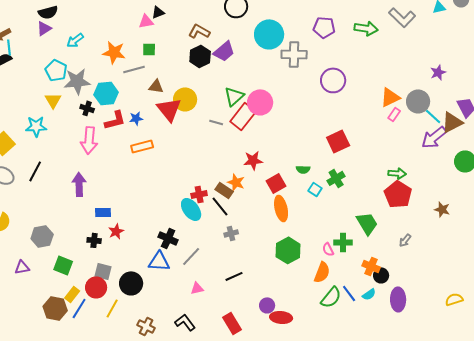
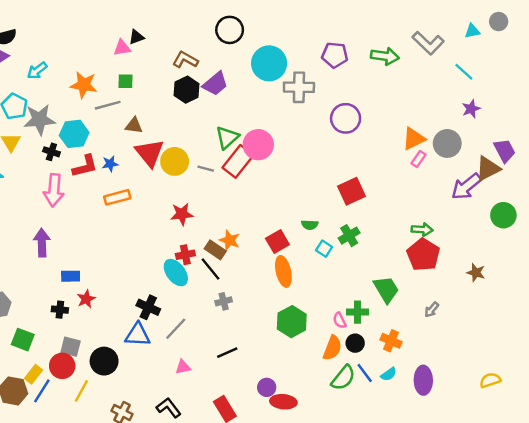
yellow circle: (185, 99) -> (175, 161), moved
cyan line: (433, 116) -> (464, 72), moved
red star: (253, 160) -> (182, 214), moved
black circle: (381, 275) -> (355, 343), moved

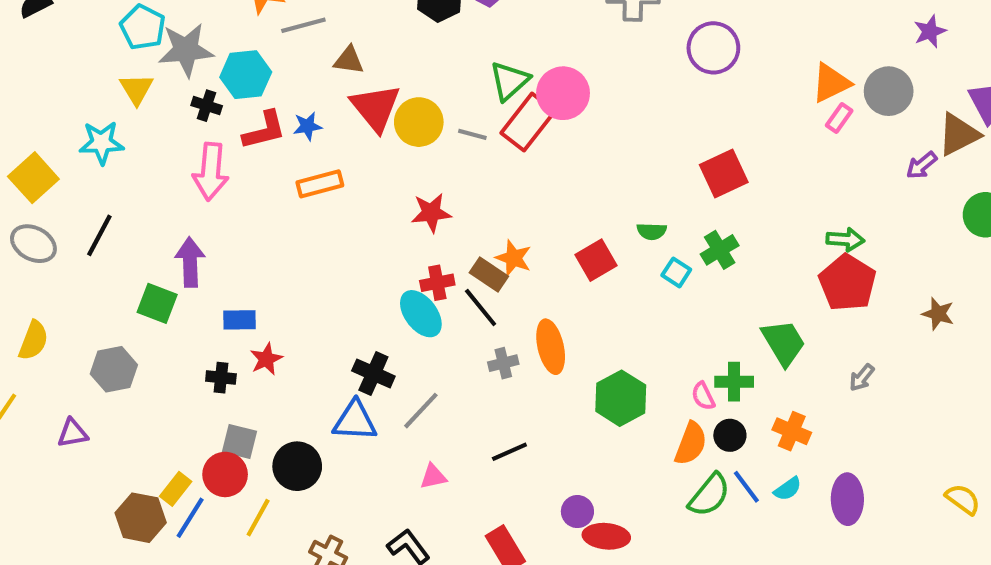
purple arrow: (466, 187) -> (922, 165), size x0.6
orange ellipse: (283, 271) -> (551, 347), moved
green square: (23, 340) -> (157, 303), moved
yellow semicircle: (490, 380) -> (963, 499), turned 54

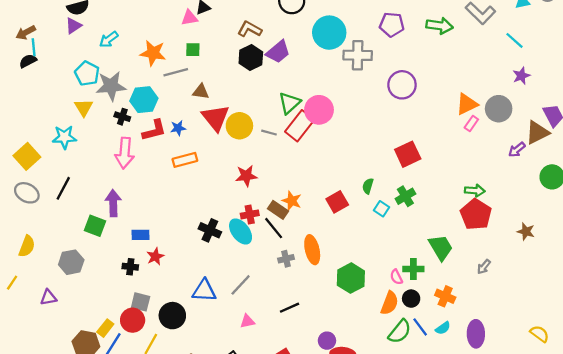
green semicircle: (652, 231) -> (368, 186), turned 105
black cross: (373, 373) -> (210, 230), moved

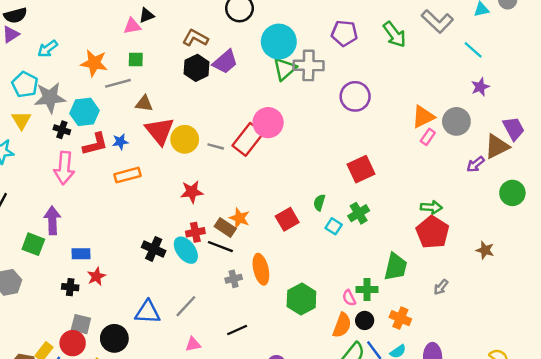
green arrow: (440, 26) -> (394, 34), turned 45
green triangle: (289, 103) -> (285, 69), moved
black line: (274, 228) -> (220, 247), turned -30
green trapezoid: (441, 247) -> (396, 267), turned 44

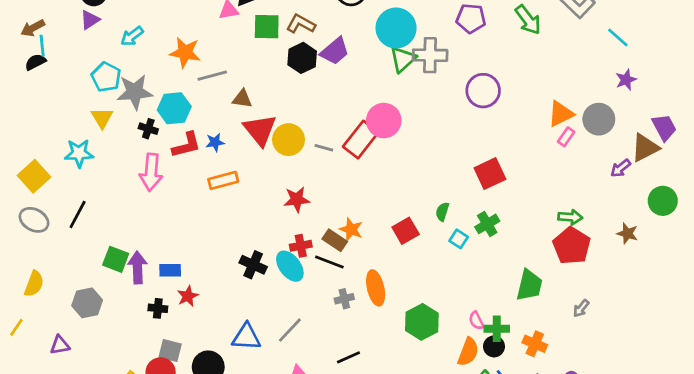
green square: (136, 59) -> (267, 27), moved, size x1.5
purple arrow: (52, 220) -> (137, 267), moved
brown star: (485, 250) -> (627, 233), moved
green cross: (367, 289) -> (497, 329), moved

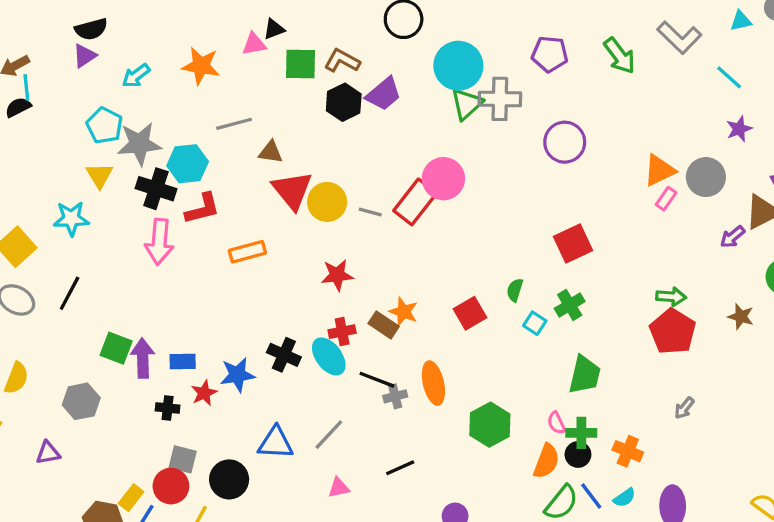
orange star: (185, 52) -> (201, 66), moved
black cross: (148, 129) -> (156, 189), size x1.6
blue star: (215, 142) -> (237, 375), moved, size x1.5
black line: (329, 262) -> (377, 380), moved
green trapezoid: (529, 285) -> (585, 375), moved

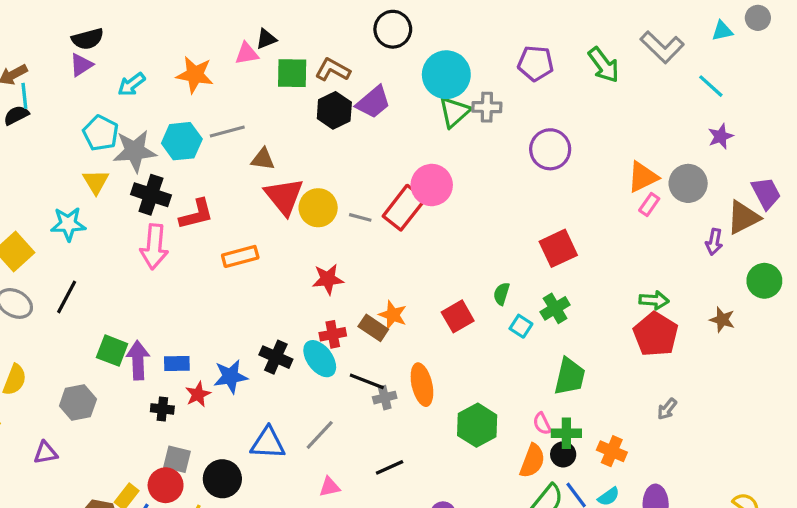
gray cross: (500, 99) -> (487, 107), size x0.7
cyan hexagon: (188, 164) -> (182, 141), moved
purple arrow: (732, 237) -> (714, 242), turned -40

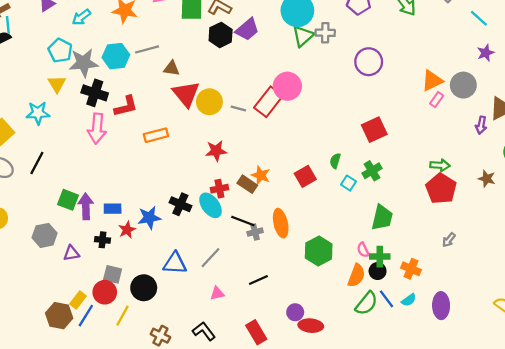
purple triangle: (45, 453) -> (71, 253), moved

